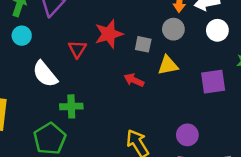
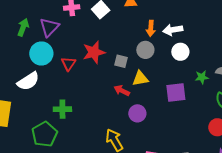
cyan circle: (22, 36) -> (41, 54), moved, size x1.5
white semicircle: (45, 74) -> (28, 81), moved, turned -85
red arrow: (134, 80) -> (122, 91), moved
purple circle: (187, 135) -> (137, 113), moved

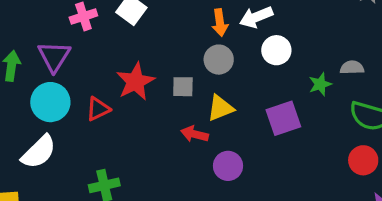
red triangle: (68, 64) -> (98, 109), turned 42

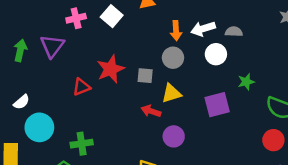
gray semicircle: (352, 68) -> (234, 32), moved
cyan circle: (50, 102) -> (39, 127), moved
white semicircle: (39, 152) -> (22, 102), moved, size x0.6

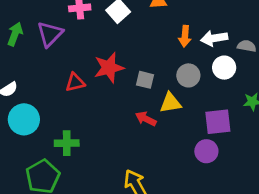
gray circle: (173, 58) -> (188, 75), moved
purple circle: (174, 136) -> (206, 151), moved

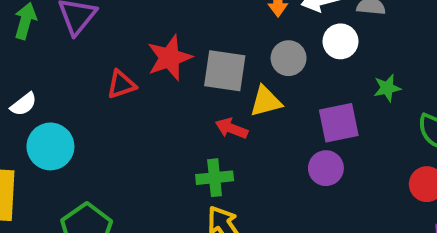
gray square: (145, 80) -> (225, 71), size x1.6
green cross: (67, 143) -> (215, 178), moved

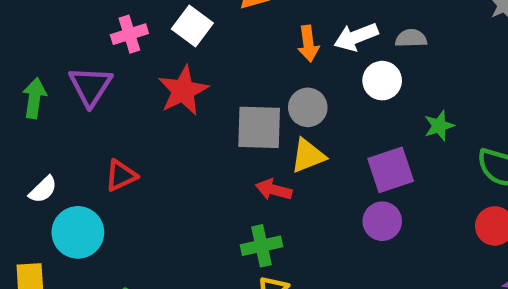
red star: (169, 58) -> (183, 91), moved
gray circle: (289, 58) -> (308, 107), moved
red triangle: (121, 84) -> (121, 176), moved

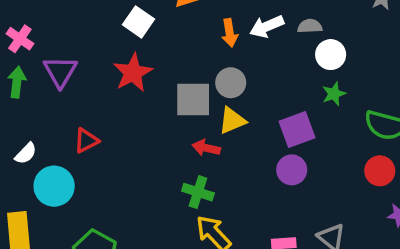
pink cross: (129, 34) -> (20, 39), moved, turned -36
white circle: (382, 81) -> (331, 55), moved
green cross: (262, 246) -> (198, 192), turned 32

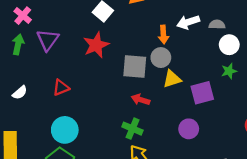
orange arrow: (230, 33) -> (163, 34), moved
yellow triangle: (232, 121) -> (172, 79), moved
purple circle: (292, 170) -> (189, 129), moved
cyan circle: (54, 186) -> (65, 130), moved

